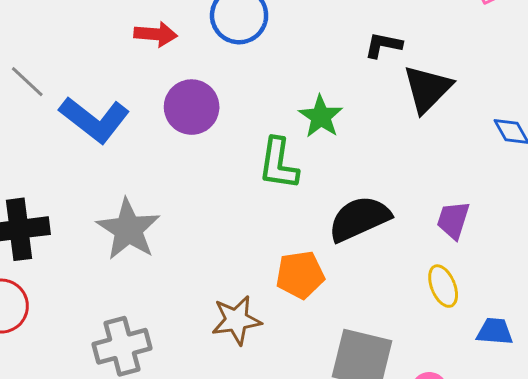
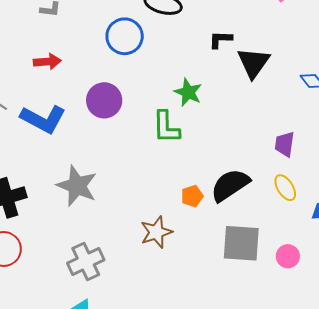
red arrow: (156, 34) -> (47, 62), moved
black semicircle: (359, 219) -> (230, 185), moved
orange pentagon: (300, 275) -> (192, 196), size x0.7

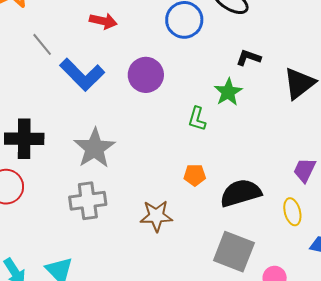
black L-shape: (220, 40) -> (248, 58), moved
green L-shape: (166, 127) -> (197, 119), size x0.7
orange pentagon: (192, 196) -> (195, 175), moved
gray cross: (86, 262) -> (88, 201), moved

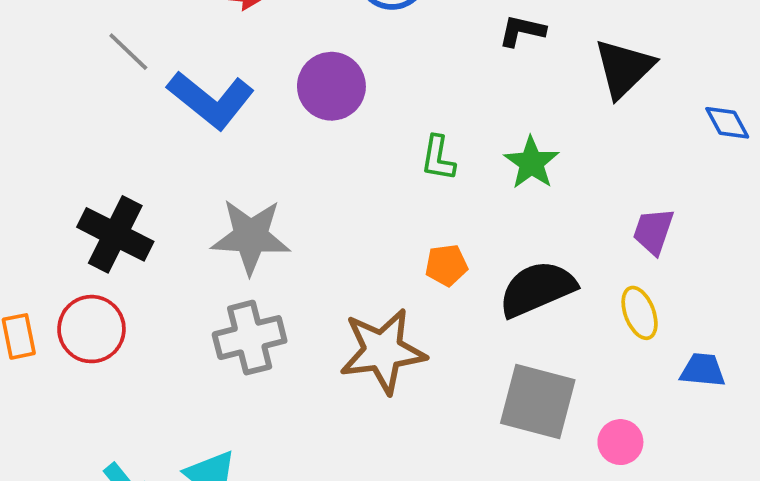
green star: (228, 92) -> (531, 163), moved
black cross: (24, 139) -> (115, 234), turned 33
gray star: (95, 148) -> (251, 236), turned -30
brown star: (156, 216) -> (383, 351), size x1.4

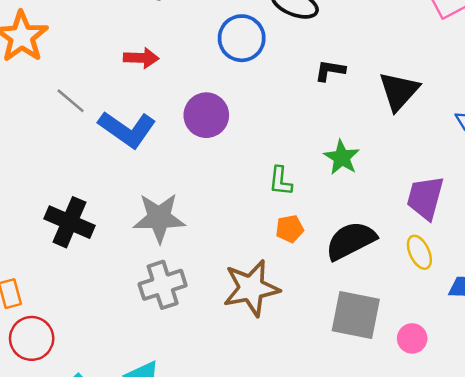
green L-shape: (438, 158) -> (281, 181), moved
purple trapezoid: (653, 231) -> (425, 198), size x1.4
red circle: (91, 329) -> (32, 338), moved

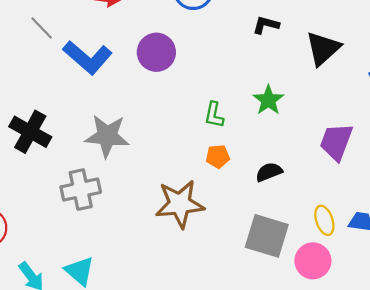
black semicircle: (351, 241) -> (269, 172), size x0.6
yellow ellipse: (419, 252) -> (324, 220), moved
gray cross: (163, 285) -> (81, 190), moved
pink circle: (412, 338) -> (313, 261), size x1.4

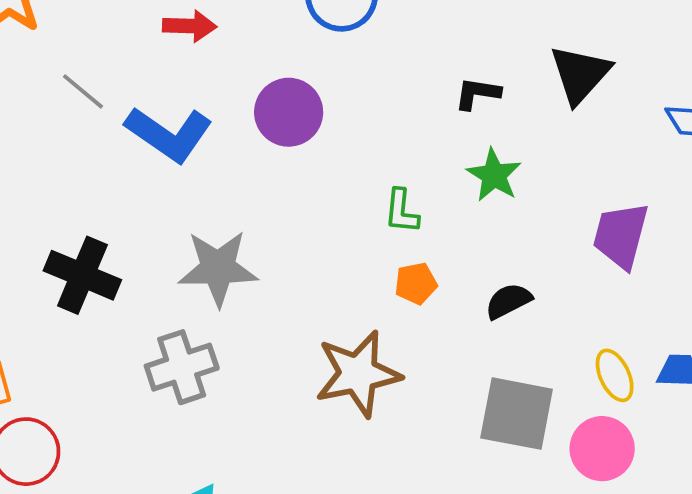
black L-shape: (266, 25) -> (477, 93), moved

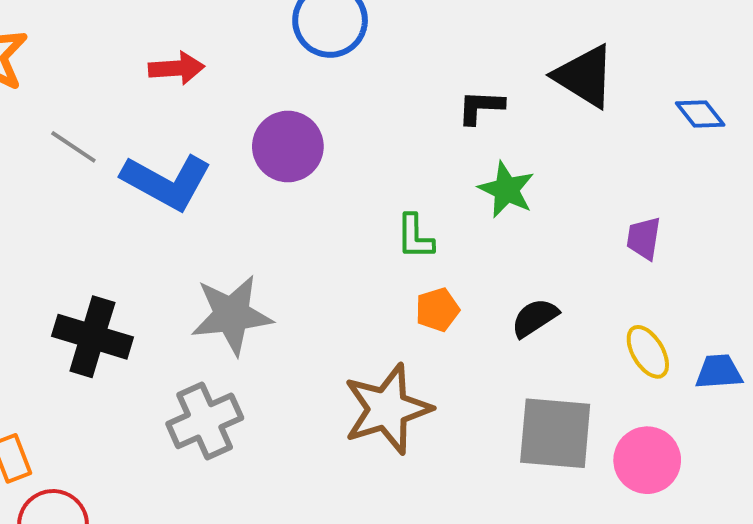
black triangle: (580, 74) -> (585, 76), turned -34
purple trapezoid: (621, 235) -> (644, 238), size x0.6
yellow ellipse: (615, 375) -> (648, 352), moved

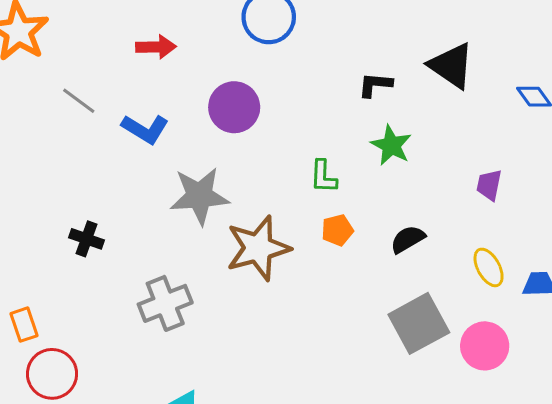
blue L-shape: (167, 182) -> (145, 129), size x0.7
gray star: (232, 315) -> (199, 196), moved
black cross: (92, 337) -> (87, 239), size x0.6
brown star: (387, 409) -> (258, 248), moved
gray square: (555, 433) -> (419, 323), turned -36

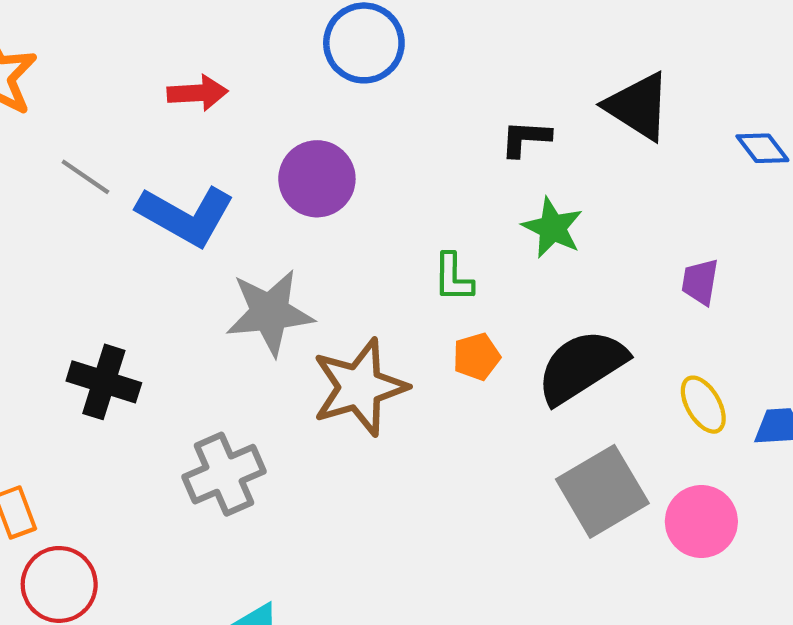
blue L-shape: (145, 129) -> (186, 216), size x1.4
black cross: (87, 239) -> (104, 382), size x1.4
black semicircle: (408, 239) -> (582, 367), size x1.8

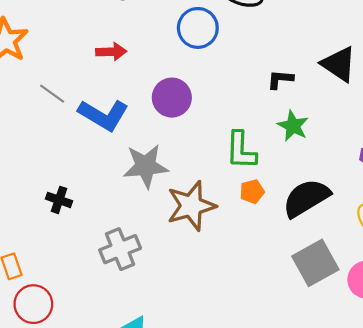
green L-shape: (453, 278) -> (241, 150), size x1.5
black cross: (104, 382) -> (59, 200), size x0.7

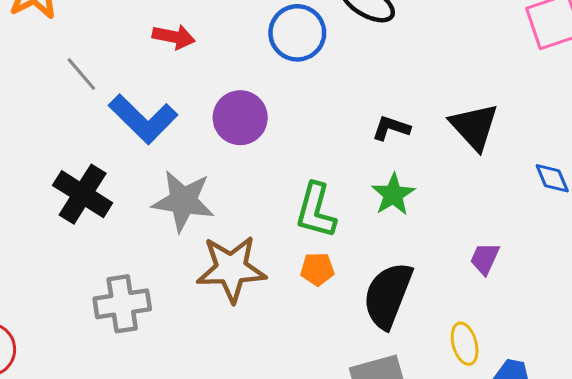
black semicircle: (306, 198) -> (388, 295), turned -51
black cross: (59, 200) -> (83, 194), moved, size x1.6

